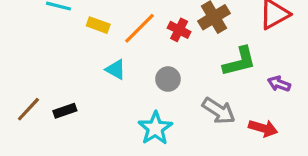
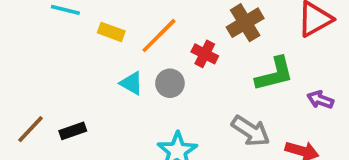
red cross: (179, 30) -> (205, 54), moved
gray circle: (168, 79) -> (170, 83), moved

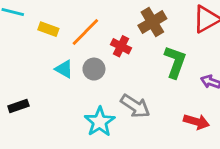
green L-shape: (274, 74) -> (175, 62), turned -56
gray arrow: (251, 131) -> (135, 106), moved

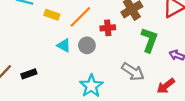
red cross: (121, 46) -> (108, 28), turned -32
gray arrow: (135, 106) -> (133, 72), moved
red arrow: (196, 122) -> (166, 86), turned 126

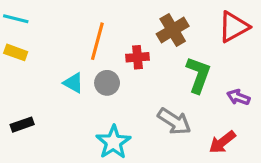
yellow rectangle: (52, 15) -> (16, 52), moved
orange line: (80, 17) -> (97, 41), turned -30

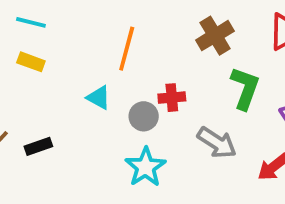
red cross: (137, 57) -> (172, 98), moved
gray circle: (107, 83) -> (144, 116), moved

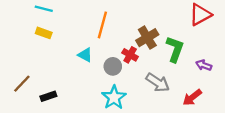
brown cross: (215, 36) -> (147, 38), moved
red cross: (172, 98) -> (130, 55), turned 35
black rectangle: (38, 146) -> (48, 96), moved

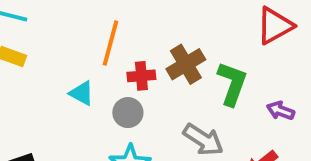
red cross: (130, 55) -> (141, 76), moved, turned -35

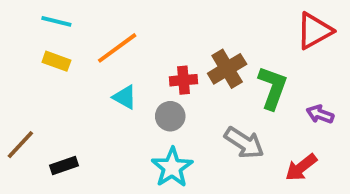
orange line: (111, 43) -> (117, 48), moved, turned 39

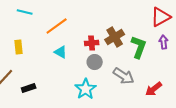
yellow rectangle: (56, 61) -> (19, 47), moved, turned 64
purple arrow: (320, 114) -> (164, 42), moved, turned 64
gray circle: (170, 116) -> (95, 62), moved

